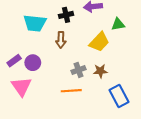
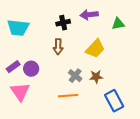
cyan trapezoid: (35, 23) -> (18, 28), moved
green triangle: (118, 24) -> (118, 24), moved
gray cross: (79, 70) -> (75, 76), turned -32

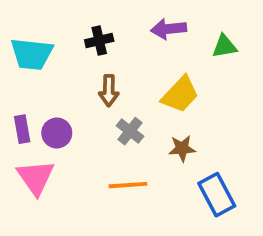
black cross: (63, 23) -> (99, 40), moved
purple rectangle: (13, 67) -> (22, 129), turned -64
gray cross: (75, 76) -> (130, 131), moved

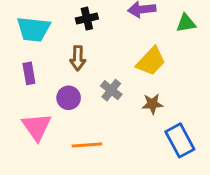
brown arrow: (109, 91) -> (78, 58), moved
purple rectangle: (22, 129) -> (29, 73), moved
purple circle: (57, 133) -> (69, 98), moved
orange line: (128, 185) -> (87, 145), moved

